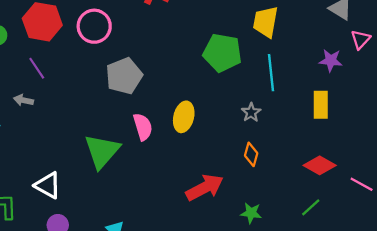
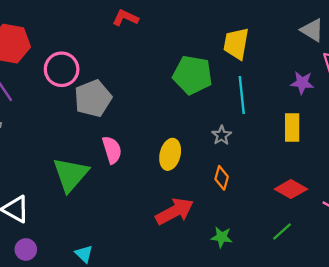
pink circle: (94, 26) -> (62, 69), moved
yellow ellipse: (184, 117) -> (170, 154), moved

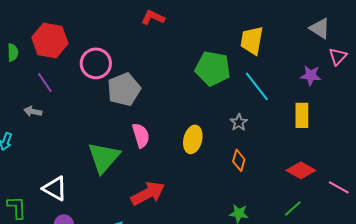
cyan line: (242, 95) -> (257, 86), turned -32
red arrow: (175, 211) -> (148, 193), moved

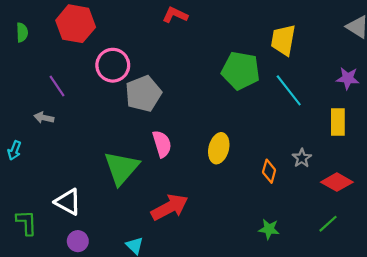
red hexagon: (50, 40) -> (76, 24), moved
green semicircle: (13, 52) -> (22, 32), moved
gray star: (239, 122) -> (302, 158), moved

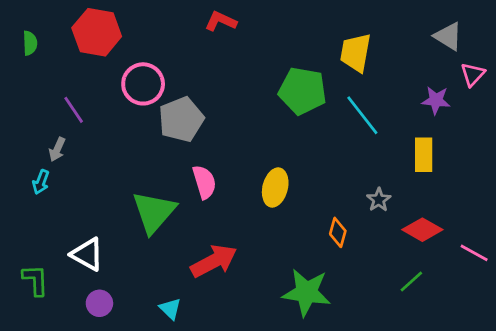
gray arrow: (44, 118) -> (57, 149), turned -78
cyan arrow: (14, 150) -> (41, 182), moved
orange diamond: (269, 171) -> (338, 232), moved
green star: (269, 229) -> (307, 292), moved, size x1.8

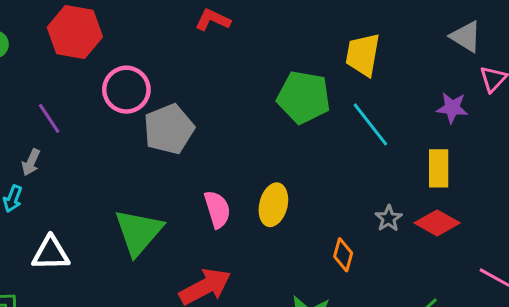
pink semicircle: (204, 182) -> (217, 209), moved
red diamond: (422, 230) -> (437, 223), moved
white triangle: (87, 254) -> (51, 253), moved, turned -30

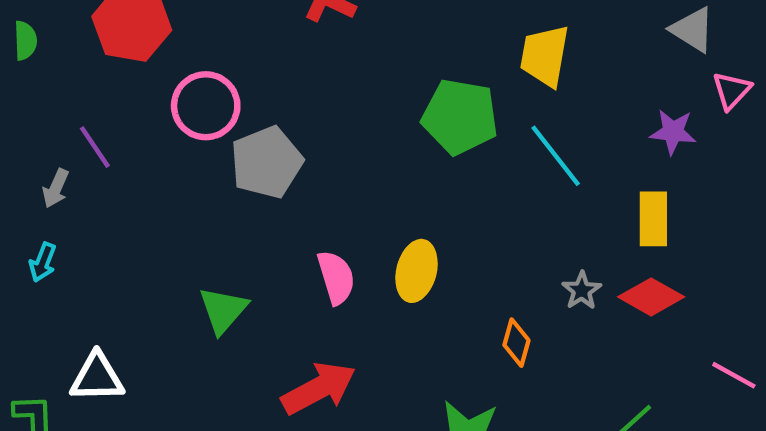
gray arrow: (31, 162) -> (56, 188), moved
green triangle: (139, 232) -> (223, 310), size x0.7
white triangle: (51, 253) -> (97, 377), moved

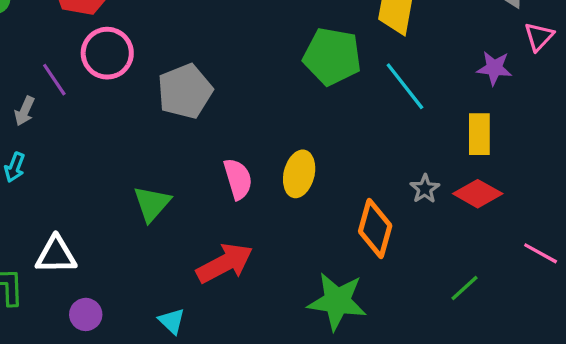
pink circle: (206, 106) -> (107, 53), moved
orange diamond: (516, 343) -> (375, 228), size x1.6

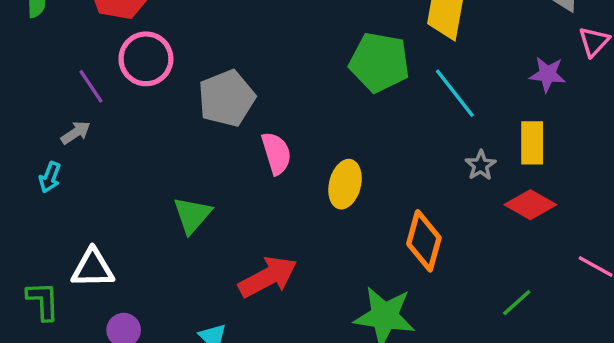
gray arrow: (25, 111) -> (76, 133), moved, turned -148
pink semicircle: (238, 179) -> (276, 153), moved
gray star: (425, 189) -> (481, 165), moved

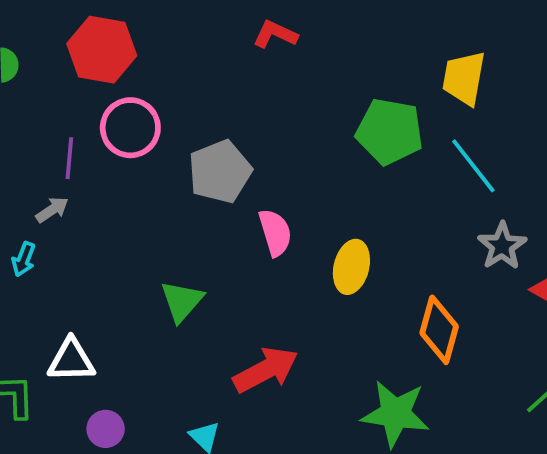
purple line: (91, 86) -> (69, 158), turned 39
gray star: (481, 165) -> (502, 246), size x1.4

